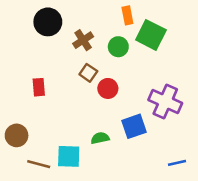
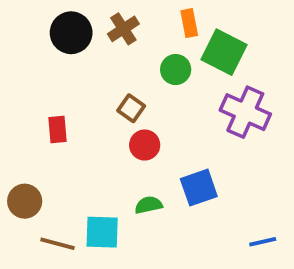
brown cross: (83, 40) -> (123, 29), moved
red circle: (108, 88) -> (145, 145), moved
purple cross: (165, 102) -> (245, 112), moved

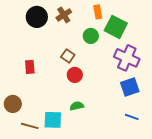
blue square: (199, 188) -> (130, 87), moved
blue line: (263, 242) -> (132, 117), moved, turned 32

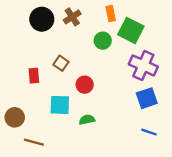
brown square: (68, 56) -> (61, 63), moved
cyan square: (53, 120) -> (60, 105), moved

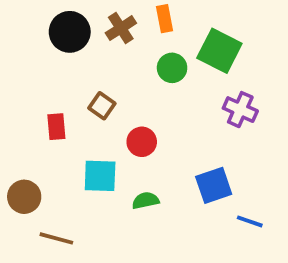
orange rectangle: (111, 14) -> (164, 19), moved
purple cross: (143, 65) -> (240, 110), size x0.7
blue square: (147, 98) -> (214, 185), moved

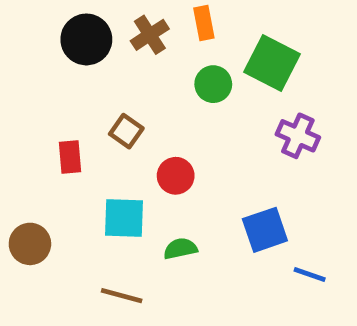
brown line: (56, 238) -> (122, 296), moved

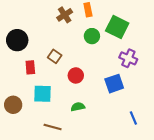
black circle: (86, 39) -> (17, 40), moved
cyan square: (124, 218) -> (42, 94), moved
blue square: (265, 230) -> (114, 84), moved
blue line: (310, 274) -> (133, 118), turned 48

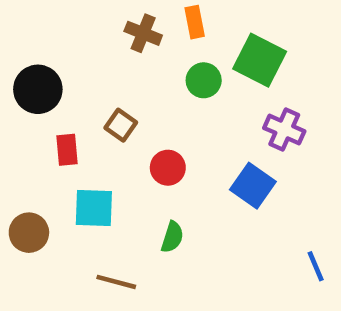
brown cross: (65, 15) -> (143, 33), turned -35
blue square: (114, 84) -> (253, 186), turned -36
green semicircle: (78, 107) -> (172, 237), turned 120
blue line: (133, 118) -> (316, 266), moved

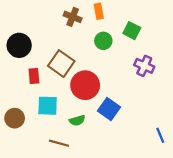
green square: (260, 60) -> (132, 31), size x0.7
brown square: (121, 125) -> (61, 64), size x1.6
red circle: (168, 168) -> (85, 85), size x1.6
blue square: (253, 186) -> (109, 109), moved
green semicircle: (172, 237) -> (77, 120), moved, turned 56

